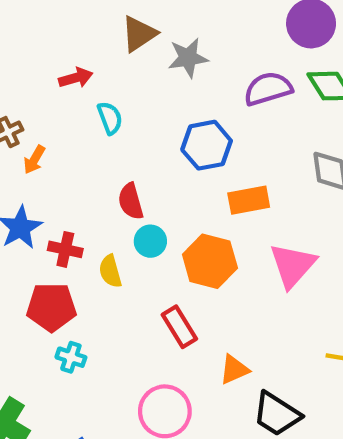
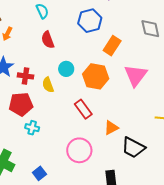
orange rectangle: (249, 200) -> (112, 46), turned -42
red semicircle: (131, 201) -> (48, 40), moved

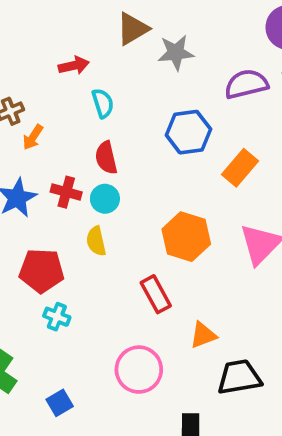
orange rectangle: (112, 46) -> (240, 168), moved
cyan circle: (66, 69) -> (105, 199), moved
red cross: (26, 76) -> (66, 192), moved
black trapezoid: (133, 148) -> (239, 377), turned 135

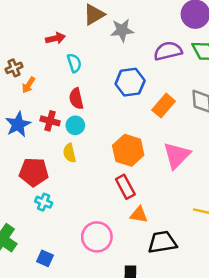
red rectangle: (156, 294) -> (125, 187), moved
orange triangle: (203, 335) -> (139, 215), turned 30
blue square: (60, 403) -> (45, 258), turned -35

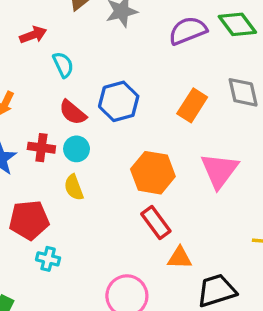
blue hexagon: (130, 82) -> (119, 101), moved
red semicircle: (76, 99) -> (73, 112), turned -30

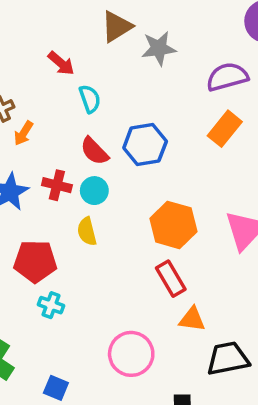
red arrow: (33, 35) -> (61, 63), turned 55
orange rectangle: (192, 105) -> (225, 129), moved

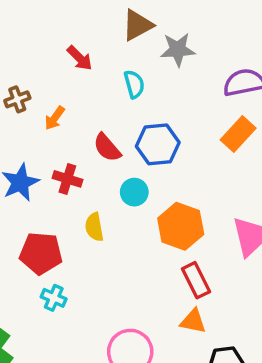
cyan semicircle: (90, 99) -> (134, 84), moved
orange arrow: (24, 133) -> (55, 118), moved
cyan circle: (94, 191) -> (134, 192), moved
red rectangle: (171, 279) -> (196, 280), moved

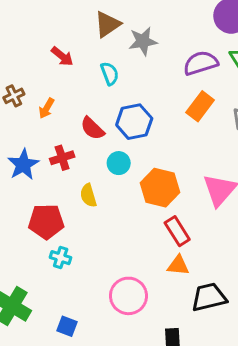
red cross: (67, 179) -> (62, 158), turned -30

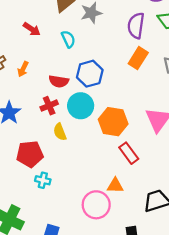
purple semicircle: (201, 63) -> (136, 26), turned -60
red semicircle: (92, 128) -> (59, 81), turned -30
red cross: (62, 158) -> (49, 106), moved
cyan circle: (119, 163) -> (81, 106), size x1.5
orange triangle: (178, 265) -> (115, 186), moved

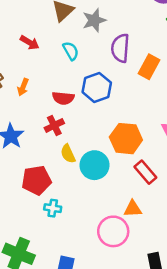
purple semicircle: (136, 26) -> (120, 48), moved
cyan circle: (81, 106) -> (94, 165), moved

